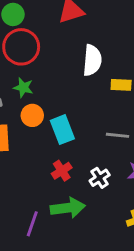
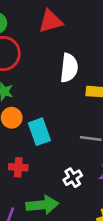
red cross: (62, 171) -> (18, 167), moved, turned 36

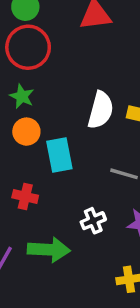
white semicircle: (69, 68) -> (101, 110), moved

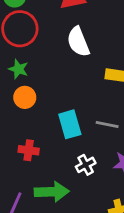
white semicircle: (101, 110) -> (78, 42), moved, turned 148
cyan rectangle: (59, 155) -> (70, 124), moved

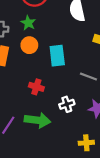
cyan rectangle: (70, 124) -> (57, 56), moved
red cross: (29, 150) -> (36, 87), moved

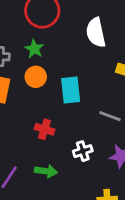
green arrow: (38, 120) -> (46, 171), size x0.7

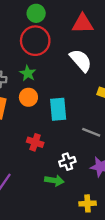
white semicircle: (96, 33) -> (81, 60), turned 150
green arrow: (46, 171) -> (54, 180), moved

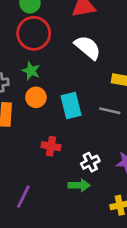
gray line: (91, 132) -> (110, 111), moved

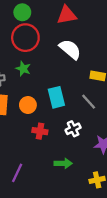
orange circle: (36, 97) -> (28, 105), moved
gray line: (110, 111) -> (89, 102), turned 35
white cross: (90, 162) -> (73, 129), moved

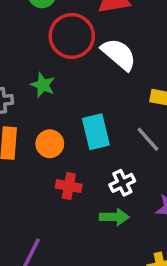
red circle: (25, 38) -> (72, 36), moved
green arrow: (63, 163) -> (114, 217), moved

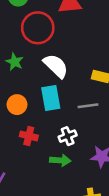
white semicircle: (119, 54) -> (56, 66), moved
gray line: (148, 139) -> (88, 106), turned -60

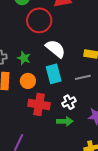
green star: (15, 62) -> (24, 58), moved
red cross: (29, 136) -> (39, 104), size x1.5

